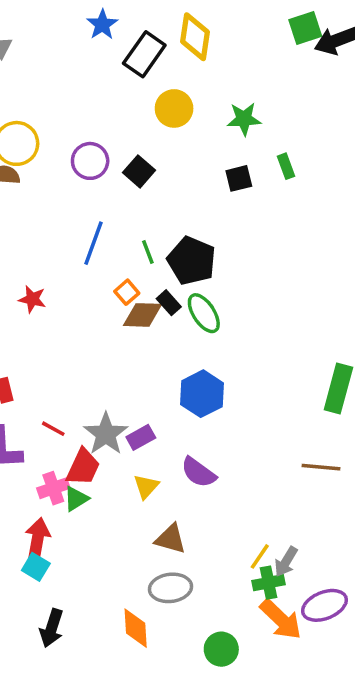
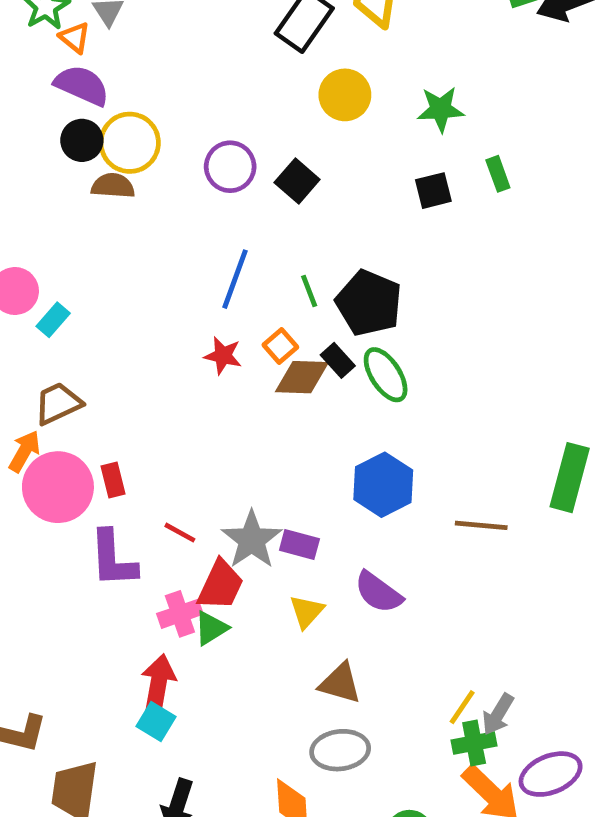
red star: (32, 299) -> (223, 356), moved
purple rectangle: (141, 437) -> (299, 544), turned 44
brown line: (321, 467) -> (481, 525), moved

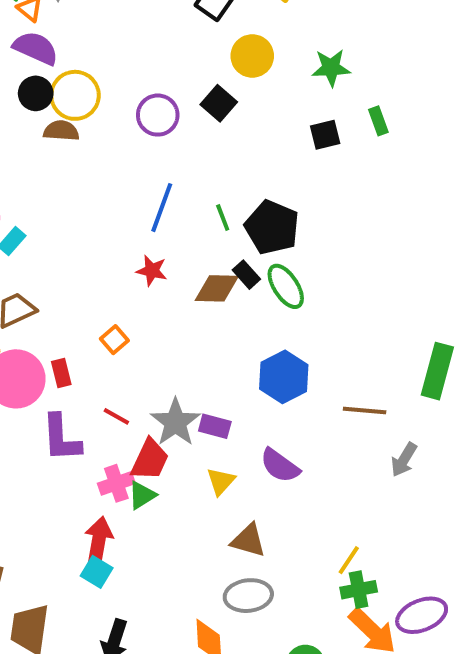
black square: (297, 181) -> (219, 103), moved
orange square: (280, 346) -> (114, 340), moved
gray arrow: (498, 714) -> (404, 460), moved

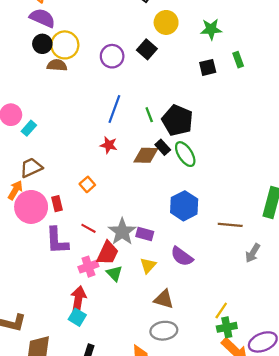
green triangle: (142, 495) -> (114, 273), moved, turned -42

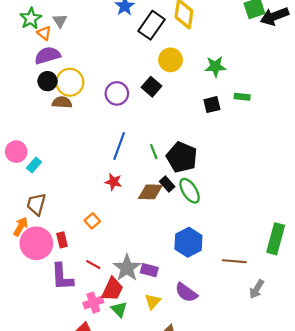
purple semicircle: (42, 18) -> (47, 55), turned -40
green rectangle: (238, 60) -> (242, 97), turned -64
brown trapezoid: (31, 168) -> (36, 204), turned -50

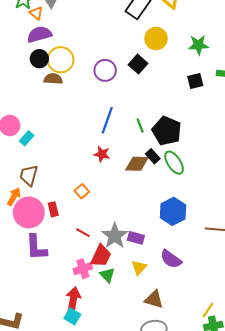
purple L-shape: (62, 277) -> (36, 247), moved

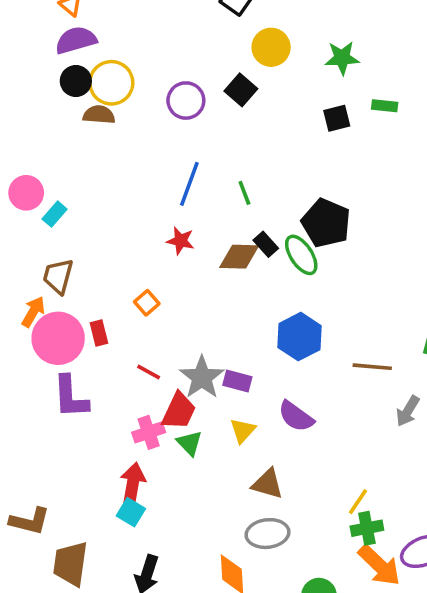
black pentagon: (167, 131) -> (326, 223), moved

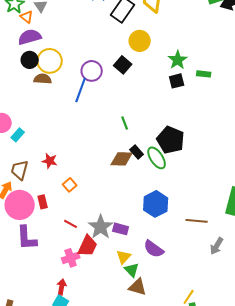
green star: (342, 58) -> (178, 60), moved, turned -30
blue line: (189, 184) -> (81, 90), moved
red star: (181, 241) -> (50, 161), moved
green triangle: (189, 443) -> (132, 270), moved
red arrow: (133, 484) -> (62, 287), size x0.7

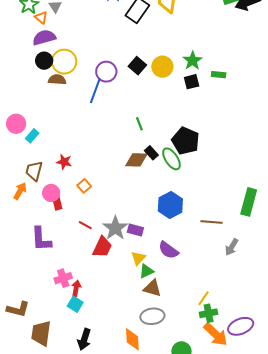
yellow circle: (140, 41) -> (162, 67), moved
pink circle: (20, 205) -> (51, 193), moved, size x0.6
pink cross: (71, 258) -> (63, 278), moved
green triangle: (132, 270) -> (146, 271), turned 49

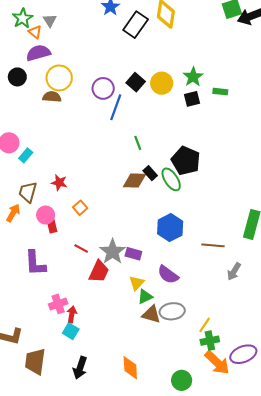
black circle: (44, 61) -> (17, 77), moved
blue line: (95, 91) -> (116, 107), moved
gray ellipse: (152, 316) -> (172, 311), moved

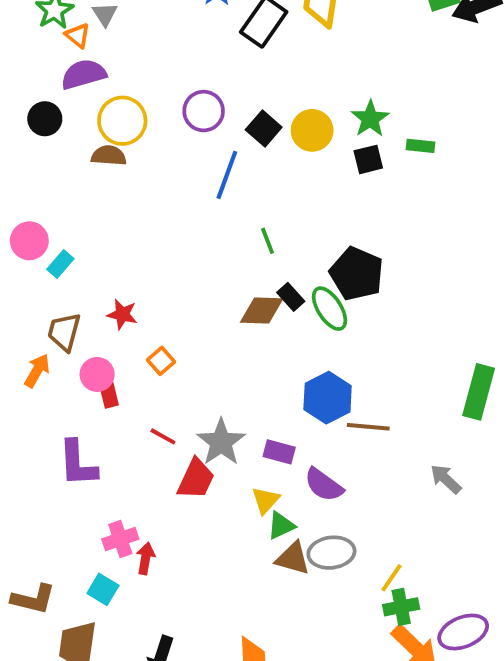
purple circle: (103, 88) -> (204, 111), moved
brown line: (213, 245) -> (368, 427), moved
purple rectangle: (133, 254) -> (279, 452), moved
gray arrow: (234, 272) -> (446, 479), turned 102
cyan square: (71, 331) -> (103, 589), moved

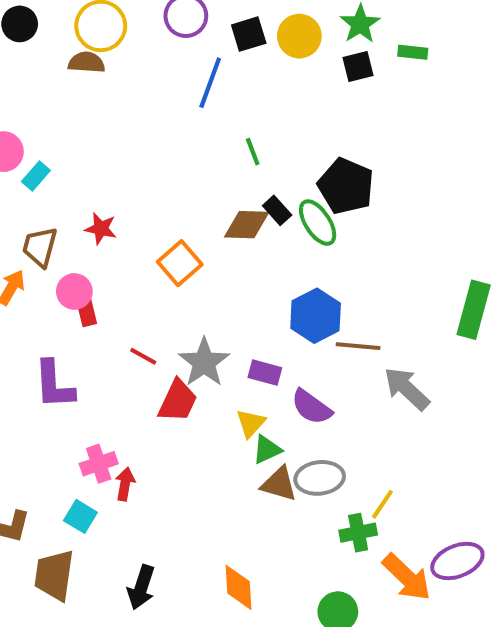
black square: (264, 128) -> (249, 34), turned 32
orange square: (161, 361) -> (180, 263), moved, size x1.5
gray arrow: (446, 479) -> (407, 389), moved, size x1.4
green cross: (401, 607) -> (358, 533), moved

